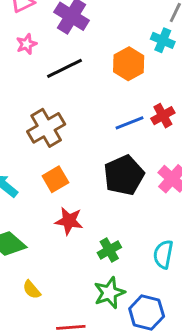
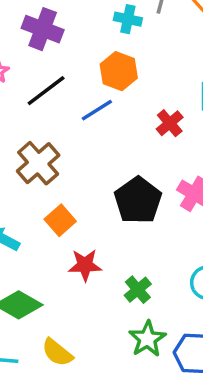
cyan cross: (163, 40) -> (128, 19), moved
blue line: (129, 123) -> (97, 110), moved
yellow semicircle: (32, 290) -> (57, 352), size x1.4

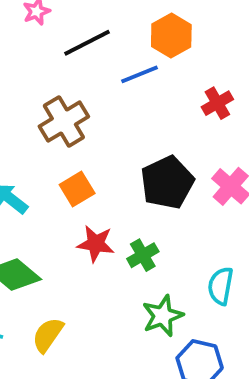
green cross: (138, 290) -> (143, 255), moved
green star: (147, 339) -> (163, 316), moved
yellow semicircle: (57, 352) -> (48, 335), turned 76

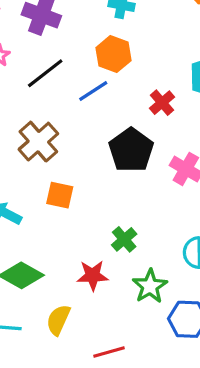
black pentagon: (167, 182) -> (131, 150), moved
orange square: (77, 189) -> (60, 195), turned -36
red star: (96, 244) -> (93, 275), moved

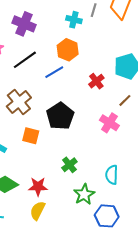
black pentagon: (131, 150) -> (60, 116), moved
red star: (93, 275) -> (38, 187), moved
yellow semicircle: (58, 320) -> (38, 211), moved

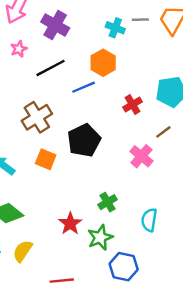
gray line: (94, 10) -> (140, 20), turned 64
green cross: (69, 165) -> (108, 202), moved
cyan semicircle: (112, 175) -> (149, 220), moved
red star: (38, 187) -> (70, 223), moved, turned 30
yellow semicircle: (38, 211) -> (23, 251), moved

